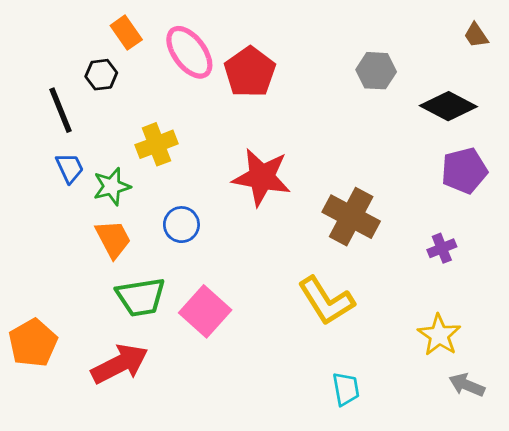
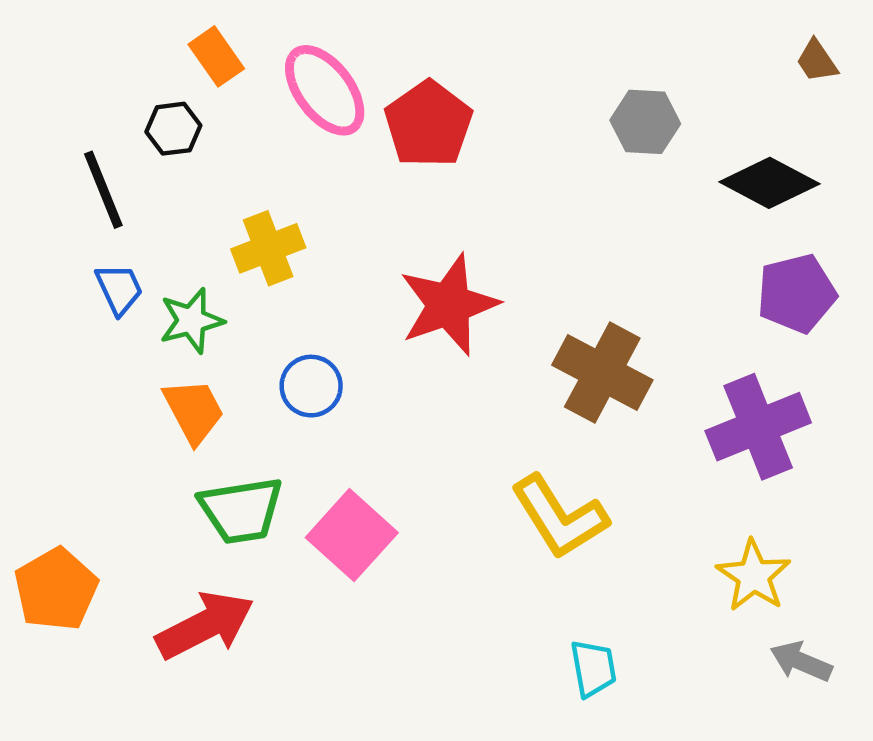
red star: (262, 177) -> (449, 305), turned -30
purple cross: (442, 248) -> (758, 427), size x2.0

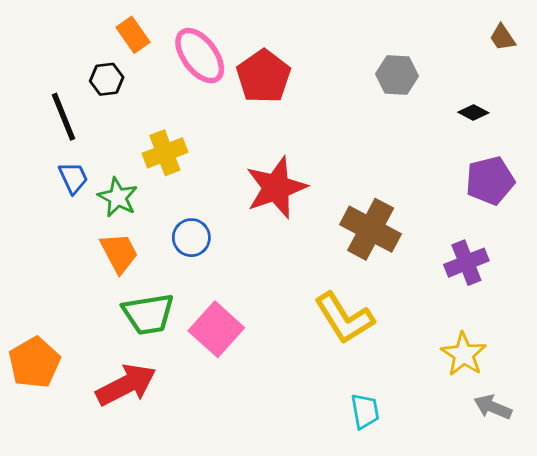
black diamond: (769, 183) -> (473, 113), size x0.5
green star: (191, 321) -> (118, 197), turned -30
purple cross: (758, 427) -> (466, 263), size x0.7

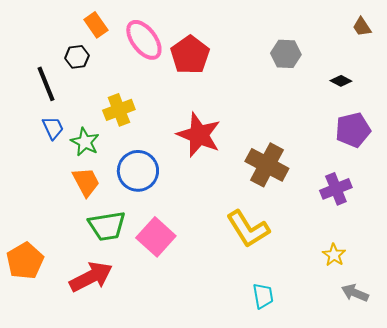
red star: (276, 188) -> (199, 135), turned -30
blue circle: (191, 238) -> (138, 171), size x1.5
yellow star: (464, 354) -> (334, 255), size x0.7

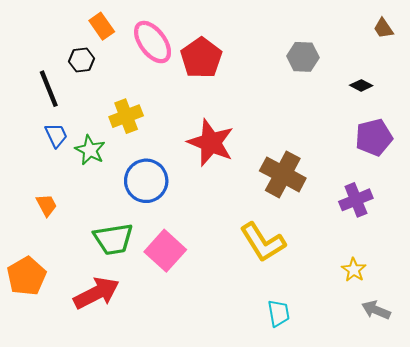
orange trapezoid: (86, 182) -> (47, 205), moved, size x0.7

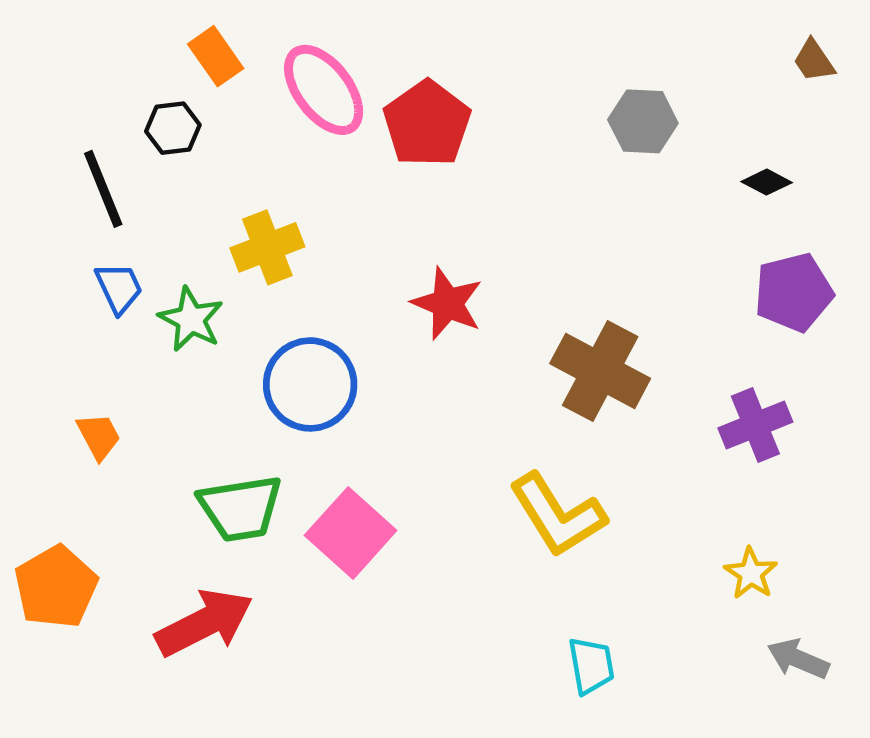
red star: (211, 143) -> (447, 304), size x0.7

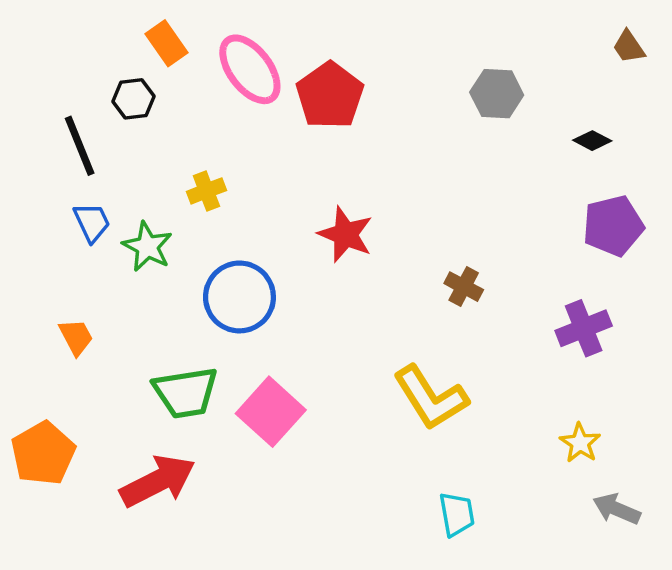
yellow cross: (267, 247) -> (206, 191), size x0.7
brown cross: (600, 371) -> (464, 287), size x0.5

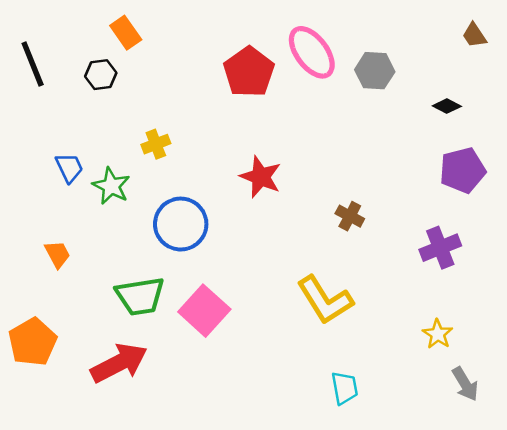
pink ellipse: (250, 69) -> (312, 52), moved
black line: (80, 146) -> (33, 64), moved
gray arrow: (617, 509) -> (465, 384), turned -144

